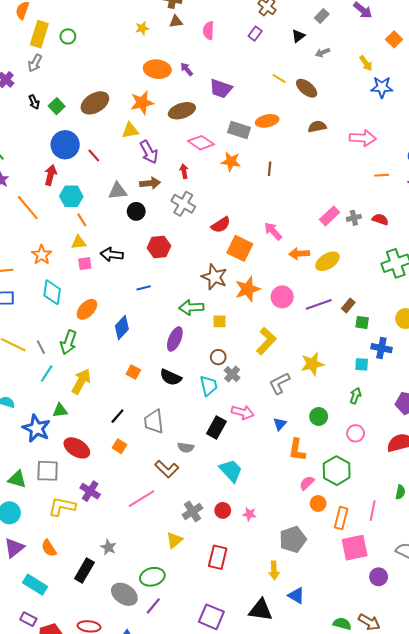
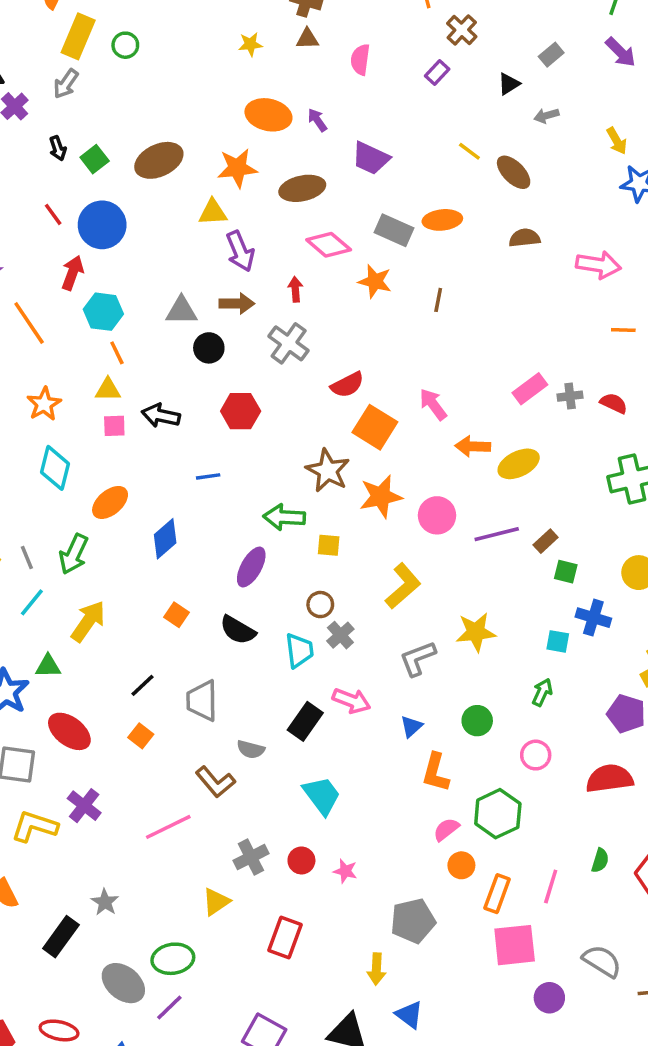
red line: (94, 155) -> (53, 214), moved

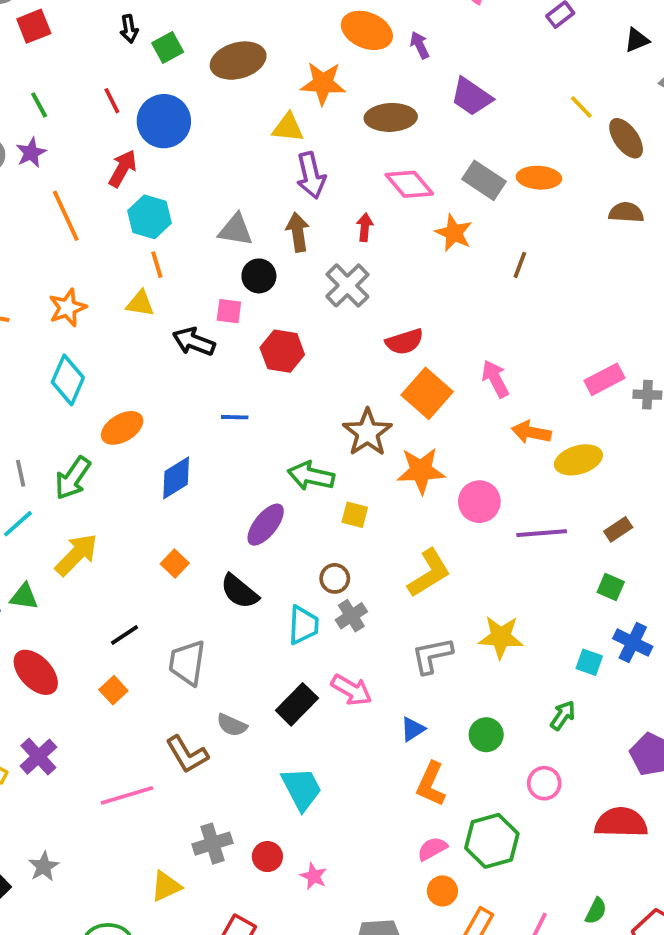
brown arrow: (237, 304) -> (298, 232), turned -108
pink square: (114, 426) -> (229, 311), moved
brown rectangle: (546, 541) -> (618, 529), moved

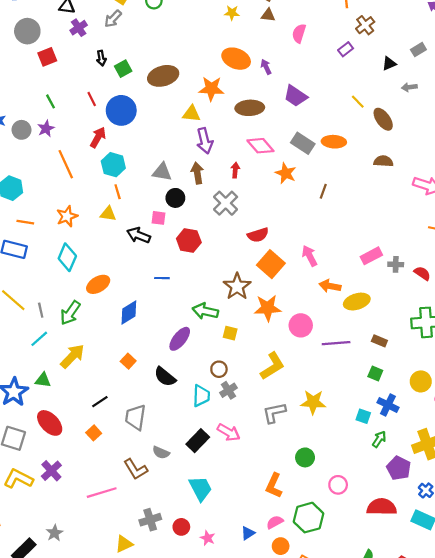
brown rectangle: (618, 529) -> (379, 341), turned 56
green arrow: (563, 715) -> (379, 439), moved
blue triangle: (413, 729) -> (248, 533), moved

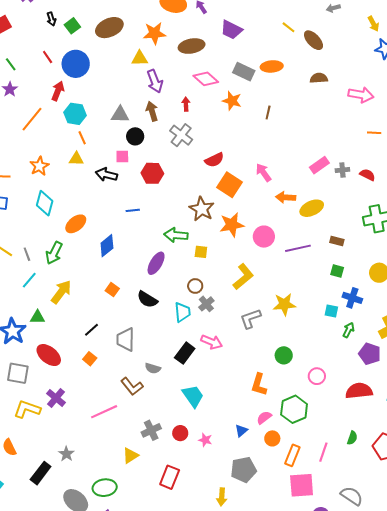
orange line: (66, 164) -> (32, 119), turned 72

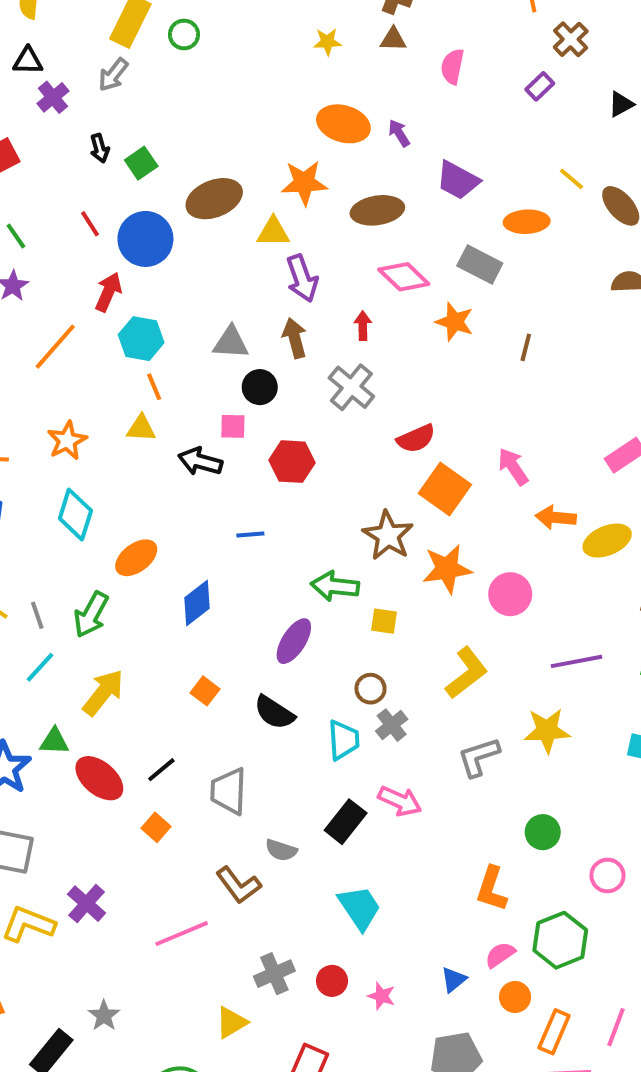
brown ellipse: (109, 28) -> (214, 199), moved
orange ellipse: (272, 66) -> (527, 222), moved
purple line: (298, 248) -> (576, 661), moved
red ellipse: (49, 355) -> (99, 778), moved

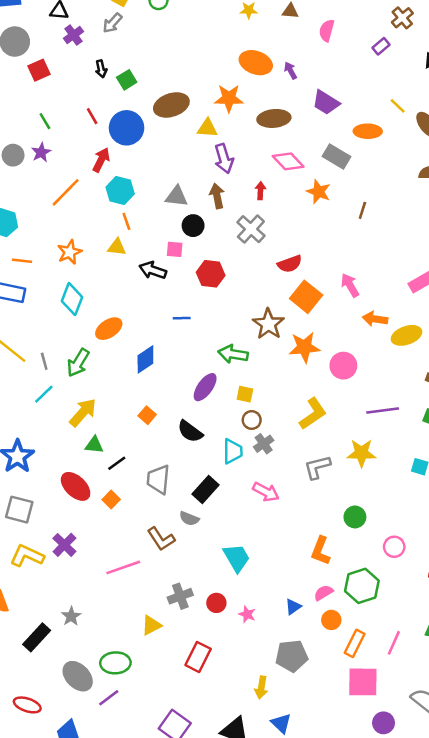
yellow square: (384, 621) -> (245, 394), moved
green triangle: (54, 741) -> (94, 445), moved
red ellipse: (99, 778) -> (76, 486), moved
black rectangle: (346, 822) -> (206, 490), moved

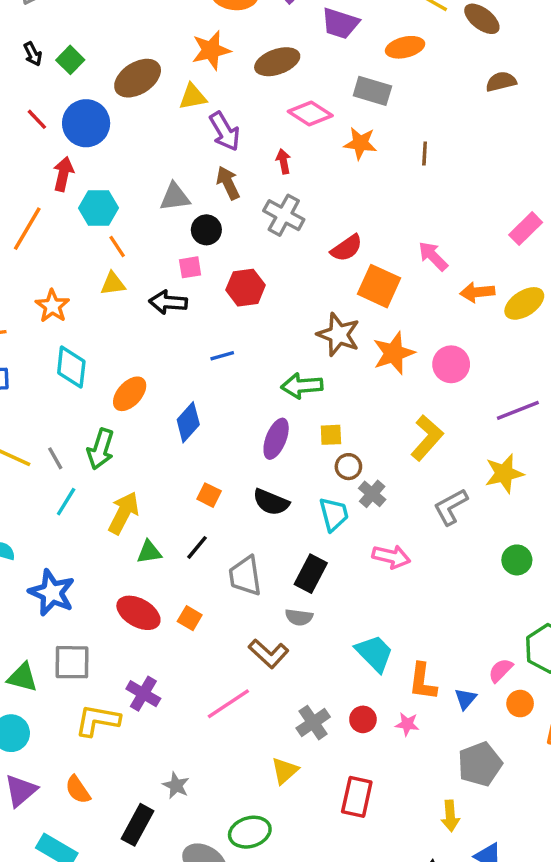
black line: (117, 463) -> (197, 547), moved
orange L-shape: (321, 551) -> (423, 682), moved

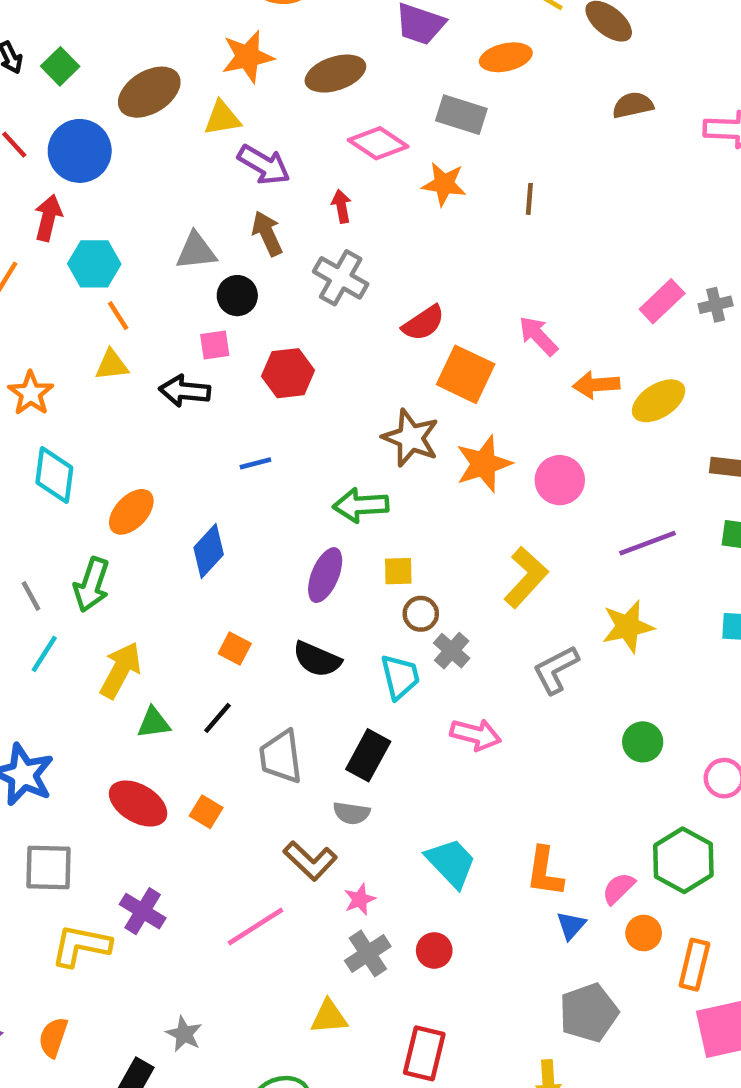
purple arrow: (225, 131) -> (264, 165), turned -30
orange L-shape: (423, 682) -> (545, 872), moved
pink star: (407, 724) -> (360, 899), moved, turned -30
yellow triangle: (285, 771) -> (329, 1017), turned 36
orange semicircle: (78, 790) -> (53, 1037), turned 52

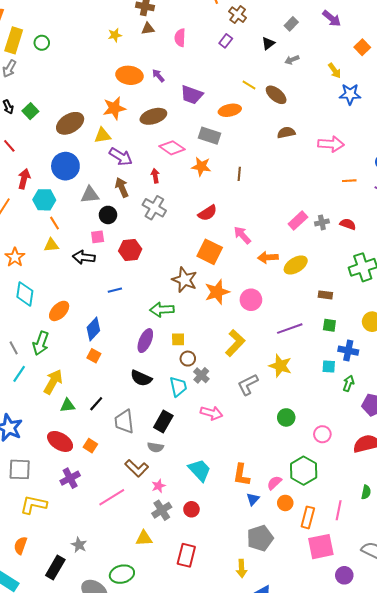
blue circle: (80, 151) -> (65, 166), moved
red semicircle: (423, 323) -> (207, 213), moved
yellow star: (628, 627) -> (280, 366), turned 30
orange square: (235, 648) -> (94, 356), moved
purple cross: (143, 911) -> (70, 478), moved, turned 30

